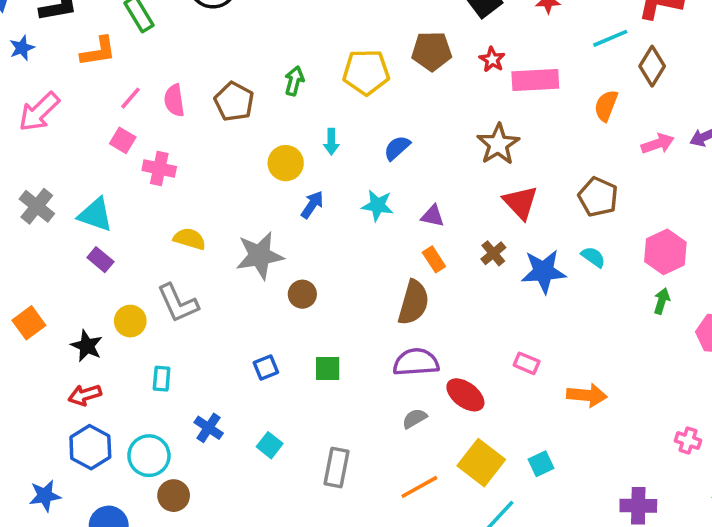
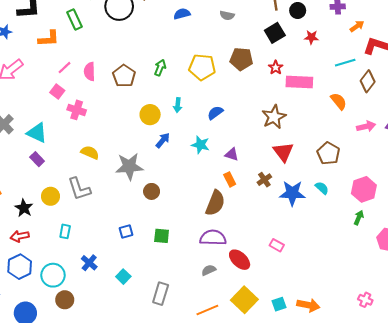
orange semicircle: (606, 106) -> (339, 101), turned 114
orange arrow: (587, 395) -> (308, 305), moved

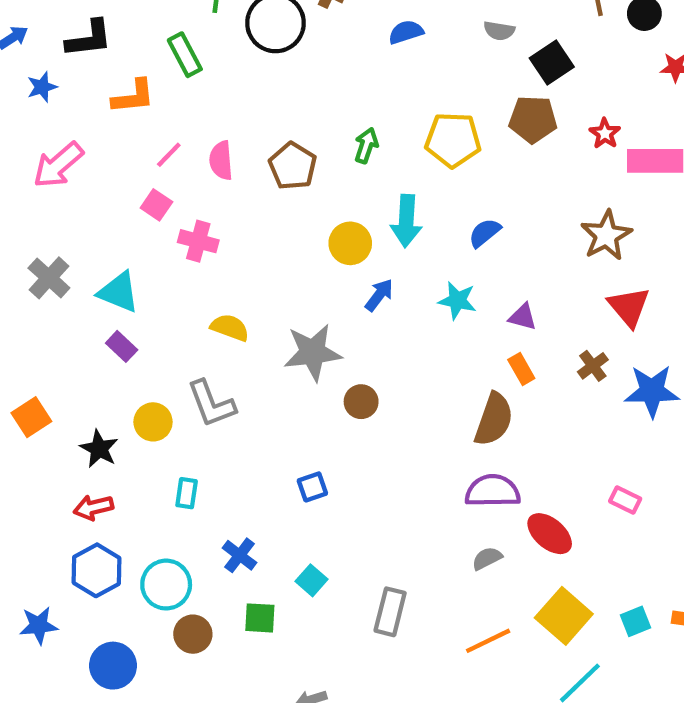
black square: (275, 33) -> (552, 63), moved
cyan arrow: (178, 105) -> (406, 221), size x1.6
green square: (162, 236) -> (260, 618), moved

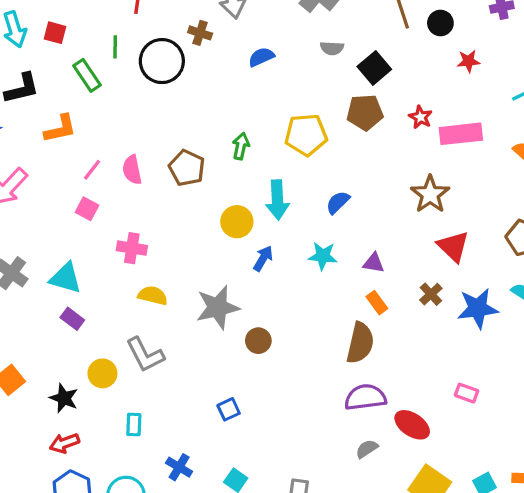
green rectangle: (185, 55) -> (87, 75), moved
pink cross: (198, 241) -> (132, 248), moved

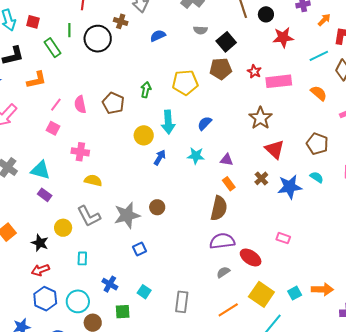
red star: (469, 61) -> (283, 37), size x1.5
gray star: (218, 307) -> (127, 215), moved

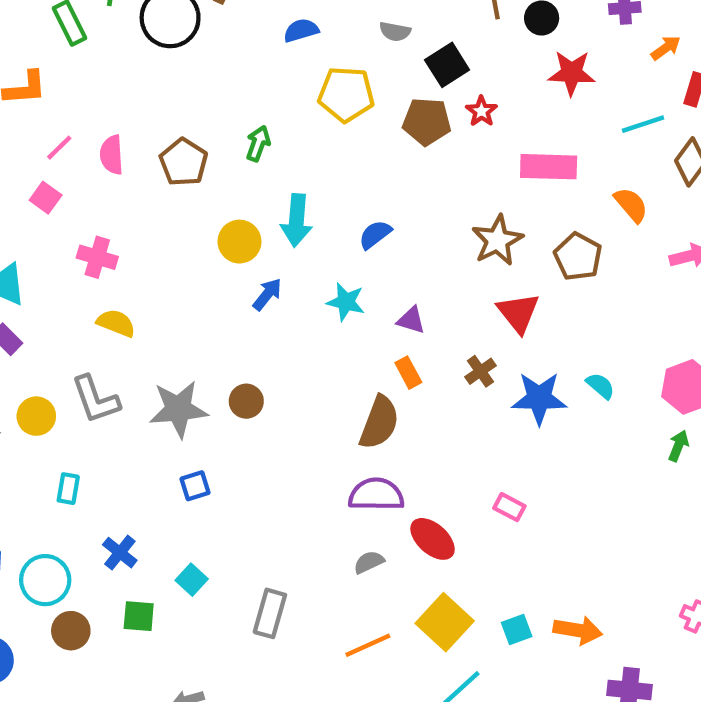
red star: (254, 71) -> (481, 111), moved
yellow pentagon: (185, 83) -> (346, 94), moved
brown pentagon: (317, 144) -> (578, 257), moved

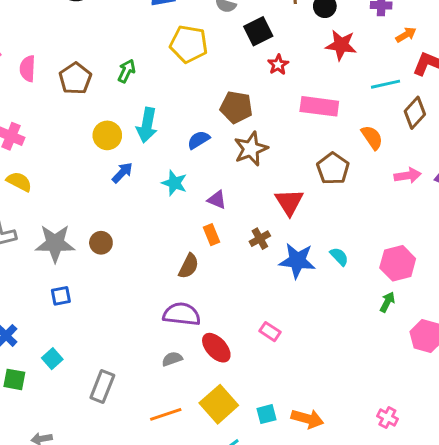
brown pentagon: (427, 121) -> (236, 107), moved
brown star: (497, 240) -> (251, 149), moved
brown semicircle: (379, 422) -> (189, 266), size x0.7

